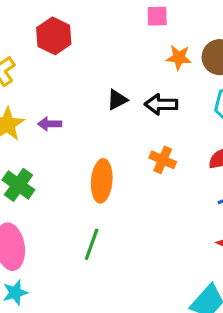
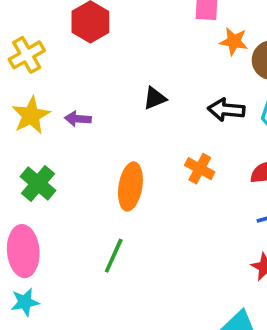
orange star: (179, 58) -> (234, 41), moved
black arrow: (161, 104) -> (226, 110), moved

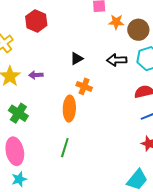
orange cross: (200, 169) -> (84, 86), moved

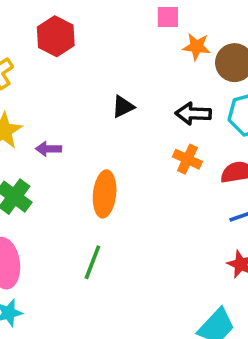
purple arrow: (36, 75) -> (49, 149), moved
orange cross: (84, 86) -> (187, 159), moved

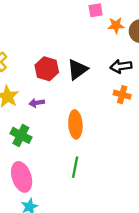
red hexagon: (56, 36) -> (47, 69), moved
black triangle: (123, 107) -> (78, 69), size x1.5

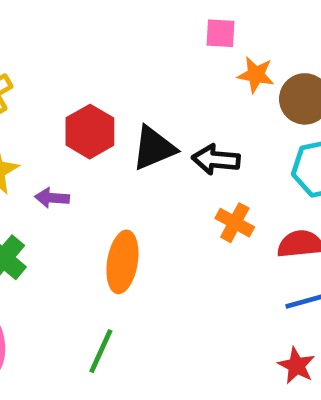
black arrow: (121, 66) -> (216, 160), moved

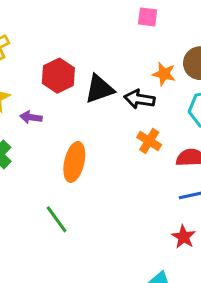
orange star: (256, 75) -> (164, 74), moved
green line: (101, 351) -> (57, 219), turned -64

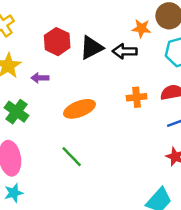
orange cross: (149, 141) -> (137, 97), moved, turned -30
orange ellipse: (74, 162) -> (79, 109), turned 64

